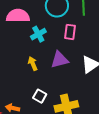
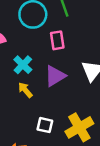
cyan cross: (38, 34) -> (23, 65), moved

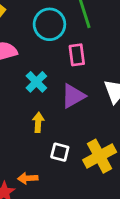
yellow arrow: (25, 90) -> (38, 122), moved, turned 42

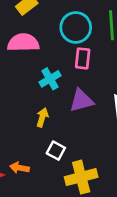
pink rectangle: (77, 55) -> (83, 58), moved
yellow cross: (100, 156) -> (81, 177), moved

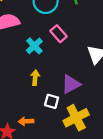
pink rectangle: (83, 58) -> (58, 34), moved, turned -35
purple triangle: (81, 101) -> (71, 84), moved

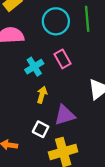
yellow arrow: (35, 78) -> (42, 95), moved

